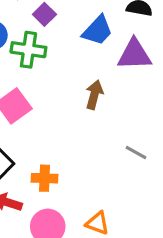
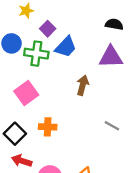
blue trapezoid: (97, 30) -> (66, 47), moved
orange cross: (44, 178) -> (48, 127), moved

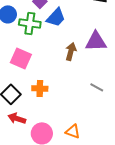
purple triangle: (111, 57) -> (96, 41), moved
pink square: (26, 93) -> (21, 58), turned -30

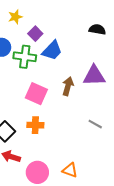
pink square: (21, 58) -> (36, 94), moved

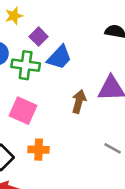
pink square: (36, 94) -> (23, 111), moved

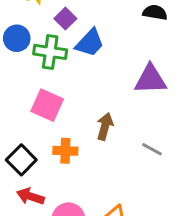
brown arrow: (79, 102) -> (105, 126), moved

